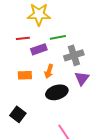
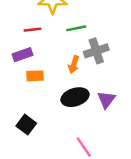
purple rectangle: (39, 49) -> (22, 55), moved
orange arrow: (49, 71) -> (74, 65), moved
purple triangle: (82, 78) -> (106, 100), moved

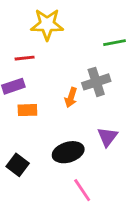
green line: (76, 28) -> (114, 43), moved
black ellipse: (75, 97) -> (68, 152), moved

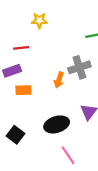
yellow star: (47, 24) -> (39, 21), size x0.6

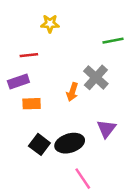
gray cross: (79, 67) -> (96, 77), turned -30
black square: (15, 135) -> (39, 144), moved

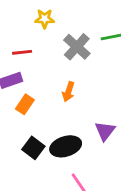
gray cross: (96, 77) -> (77, 47), moved
orange rectangle: (32, 104) -> (25, 104), turned -54

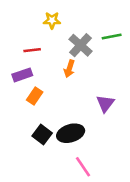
orange arrow: (68, 92) -> (69, 69), moved
purple triangle: (105, 131) -> (105, 103), moved

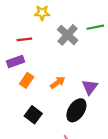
orange arrow: (69, 69) -> (58, 83), moved, turned -144
black ellipse: (71, 133) -> (76, 110), moved, turned -40

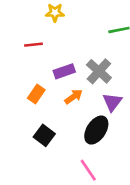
gray cross: (68, 35) -> (99, 71), moved
purple rectangle: (15, 62) -> (64, 71), moved

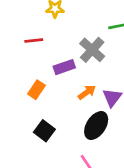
gray cross: (99, 71) -> (92, 50), moved
orange arrow: (74, 97) -> (87, 92), moved

